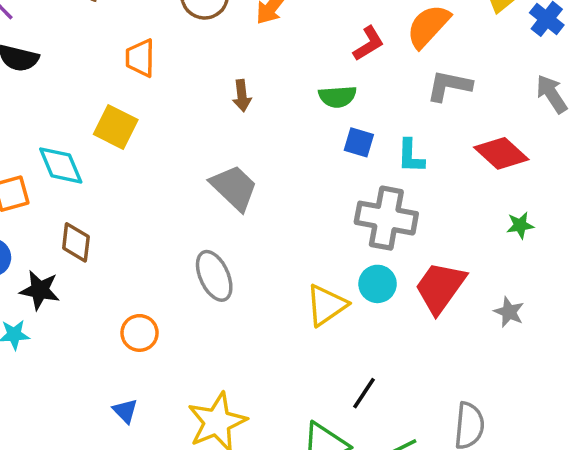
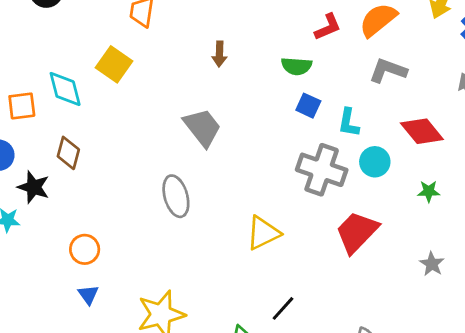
cyan circle: (378, 284) -> (375, 162), moved
gray star: (509, 312) -> (432, 264), moved
orange circle: (140, 333) -> (85, 249), moved

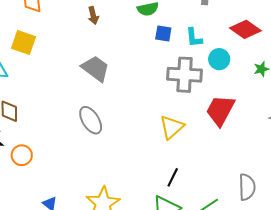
yellow triangle: (263, 233) -> (172, 127), moved
orange circle: (85, 249) -> (22, 155), moved
black line: (283, 308) -> (173, 177), moved

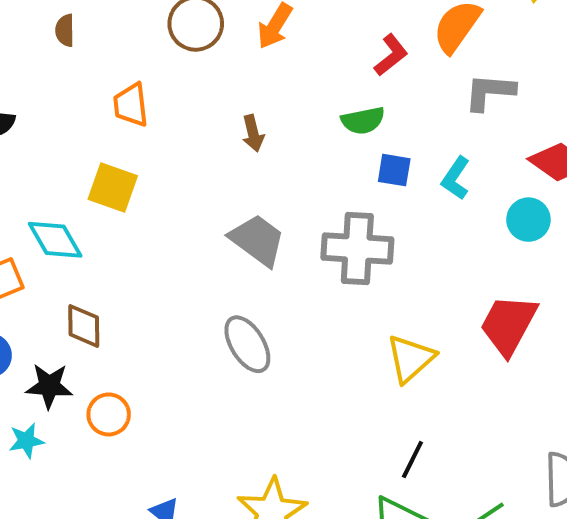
cyan L-shape: (194, 38) -> (456, 178), turned 40
cyan circle: (219, 59) -> (528, 220), moved
gray cross: (185, 75) -> (357, 248), moved

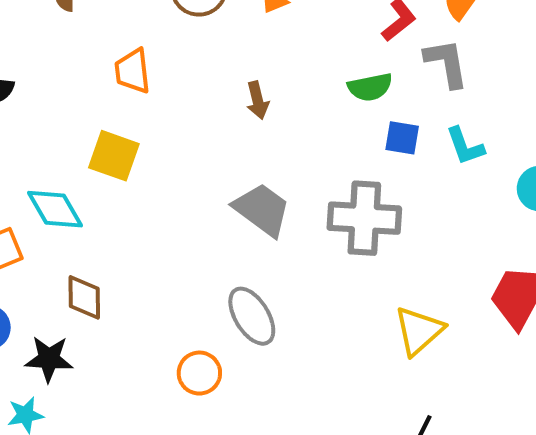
gray L-shape: (490, 92) -> (446, 63), moved, turned 76
cyan L-shape: (456, 178) -> (465, 146), turned -54
orange circle: (109, 414) -> (199, 373), moved

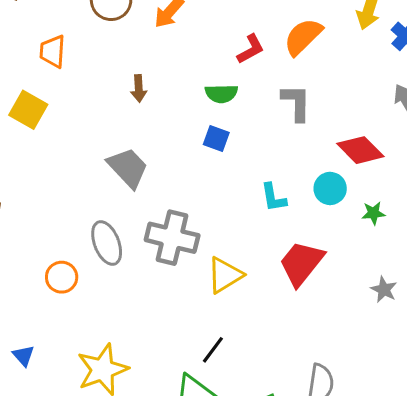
gray L-shape: (446, 63) -> (296, 103), moved
blue square: (402, 138) -> (216, 139), moved
cyan L-shape: (465, 146) -> (273, 198), moved
gray cross: (364, 218) -> (172, 238), moved

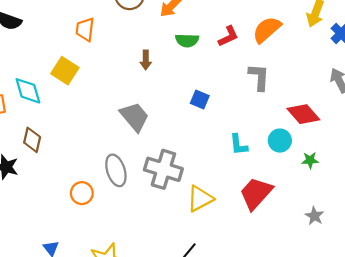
green semicircle: (221, 94) -> (187, 40), moved

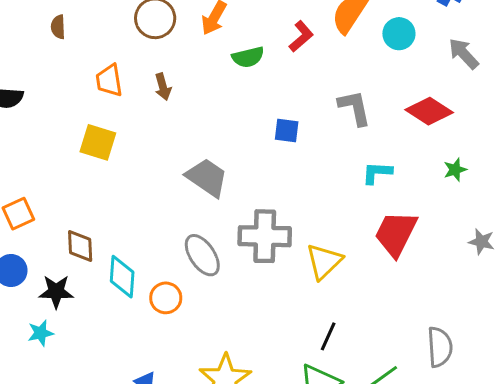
brown arrow: (146, 60) -> (163, 87), moved
gray L-shape: (259, 77) -> (355, 108), moved
cyan diamond: (28, 91) -> (122, 277), moved, turned 36
cyan circle: (280, 141) -> (399, 34), moved
cyan L-shape: (239, 145) -> (377, 173), moved, turned 115

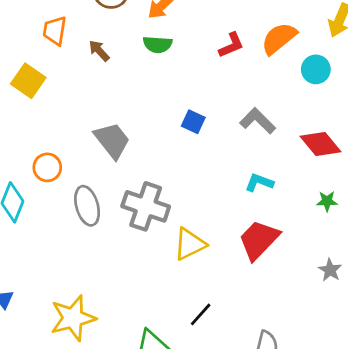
green semicircle: (248, 57) -> (158, 45), moved
brown arrow: (163, 87) -> (99, 51), turned 135
gray L-shape: (355, 108) -> (258, 121), turned -51
orange circle: (166, 298) -> (47, 167), moved
black line: (328, 336) -> (201, 314), moved

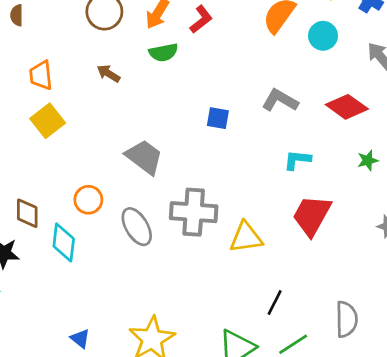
orange trapezoid: (55, 31) -> (41, 75), moved
red L-shape: (231, 45) -> (201, 19), moved
yellow square: (28, 81) -> (48, 121), turned 32
yellow triangle: (190, 244) -> (246, 237), turned 33

